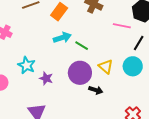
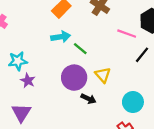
cyan star: (27, 65) -> (18, 61), turned 30
cyan circle: (133, 66) -> (133, 102), moved
purple star: (46, 78) -> (28, 81), moved

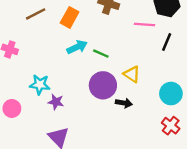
cyan star: (18, 61) -> (40, 85), turned 30

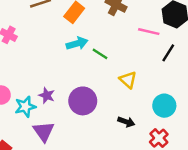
cyan star: (40, 85) -> (25, 107), moved, turned -30
purple circle: (103, 85) -> (83, 101), moved
black arrow: (124, 103) -> (126, 122), moved

